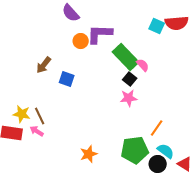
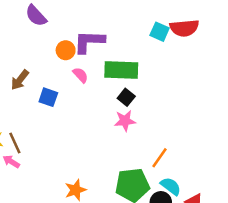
purple semicircle: (71, 13) -> (36, 16), moved
green rectangle: (126, 57) -> (121, 70), turned -44
pink semicircle: (143, 65) -> (80, 75), moved

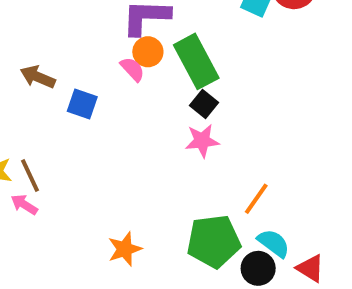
orange circle: (66, 50) -> (148, 52), moved
green rectangle: (121, 70) -> (196, 61), turned 60
brown arrow: (20, 80) -> (38, 77), turned 75

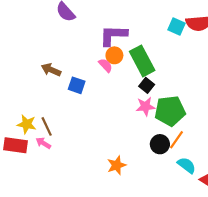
green pentagon: (214, 241) -> (170, 111), moved
orange star: (125, 249) -> (117, 165), moved
black circle: (258, 268) -> (160, 144), moved

